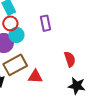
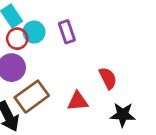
cyan circle: (16, 35) -> (34, 32), moved
red triangle: (35, 77) -> (78, 101), moved

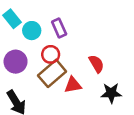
red circle: (17, 39) -> (51, 54), moved
brown rectangle: (32, 97) -> (52, 73), moved

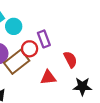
purple rectangle: (59, 28) -> (44, 39), moved
brown rectangle: (52, 73) -> (17, 62), moved

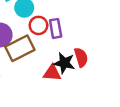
red circle: (30, 49) -> (38, 25), moved
black star: (82, 86) -> (64, 63), moved

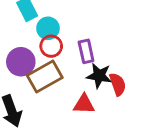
red circle: (38, 25) -> (51, 46), moved
black star: (64, 63) -> (99, 76), moved

